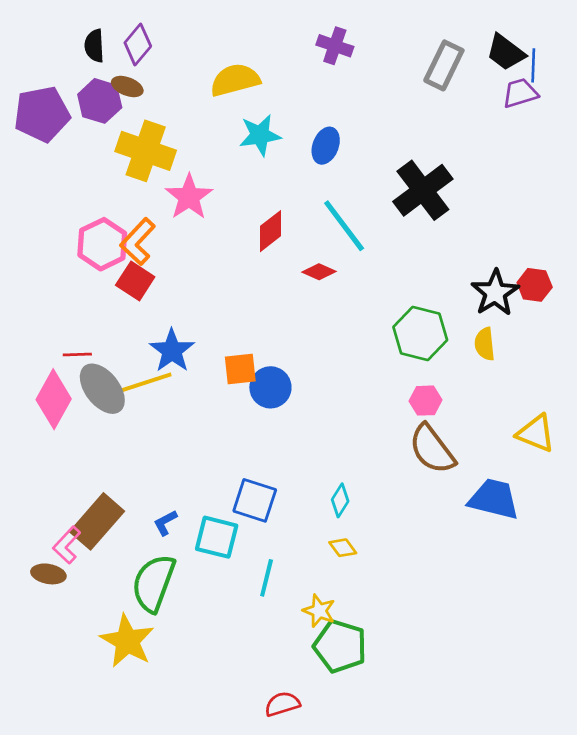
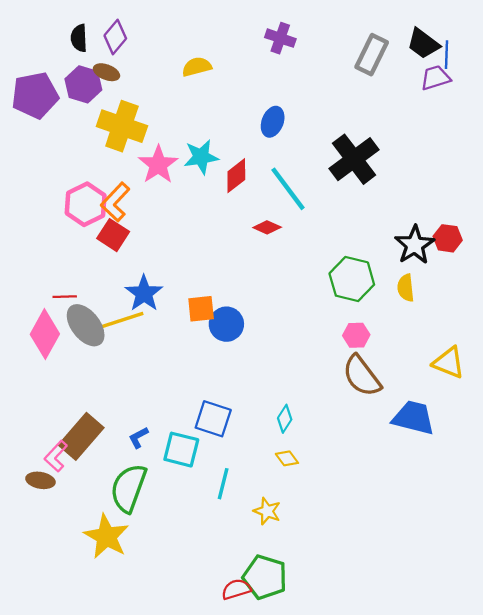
yellow semicircle: (235, 80) -> (197, 67), size x0.7
cyan star: (260, 135) -> (201, 157), moved
red diamond: (270, 231) -> (236, 176), moved
green pentagon: (340, 646) -> (265, 577), moved

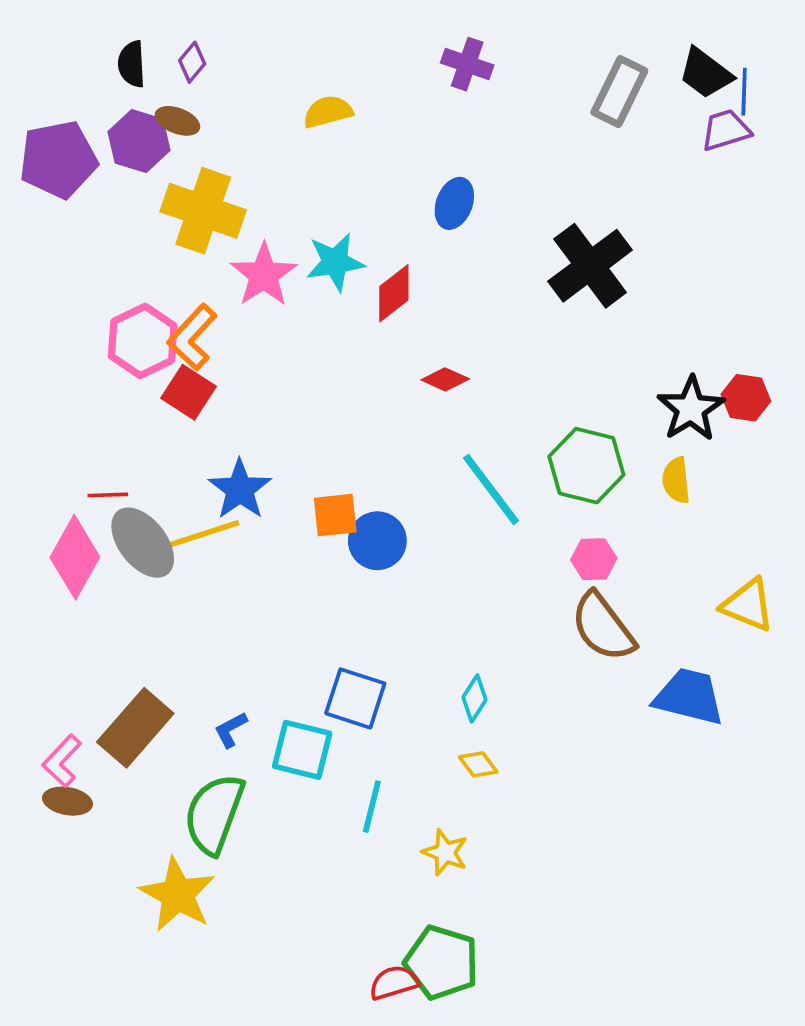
purple diamond: (115, 37) -> (192, 62), size x0.7
cyan line: (288, 189) -> (491, 489), moved
pink L-shape: (56, 456) -> (62, 761), moved

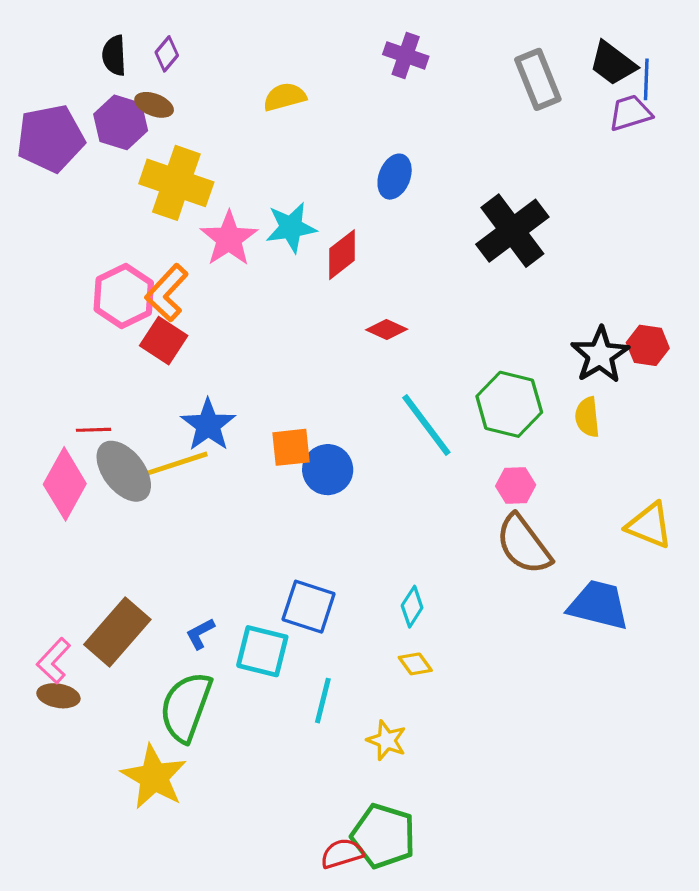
gray rectangle: (619, 92) -> (538, 79), turned -48

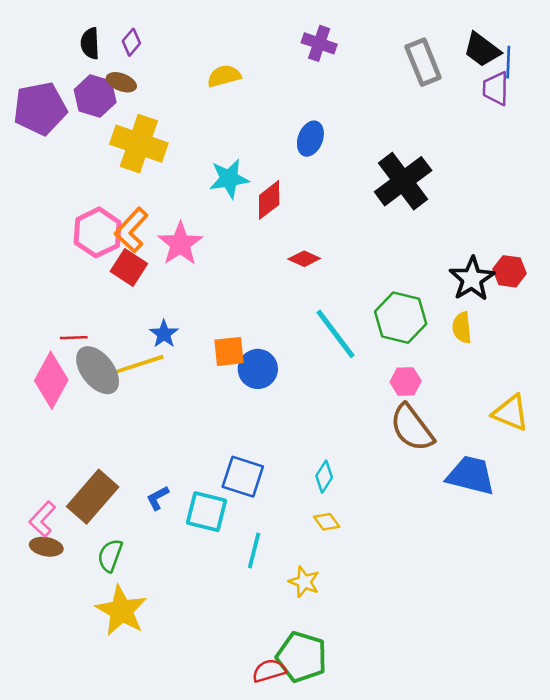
purple trapezoid: (630, 113) -> (496, 88), turned -72
pink star: (229, 239) -> (180, 244), moved
blue star: (208, 425) -> (164, 334), size x0.7
green semicircle: (186, 707) -> (110, 555), moved, size x0.6

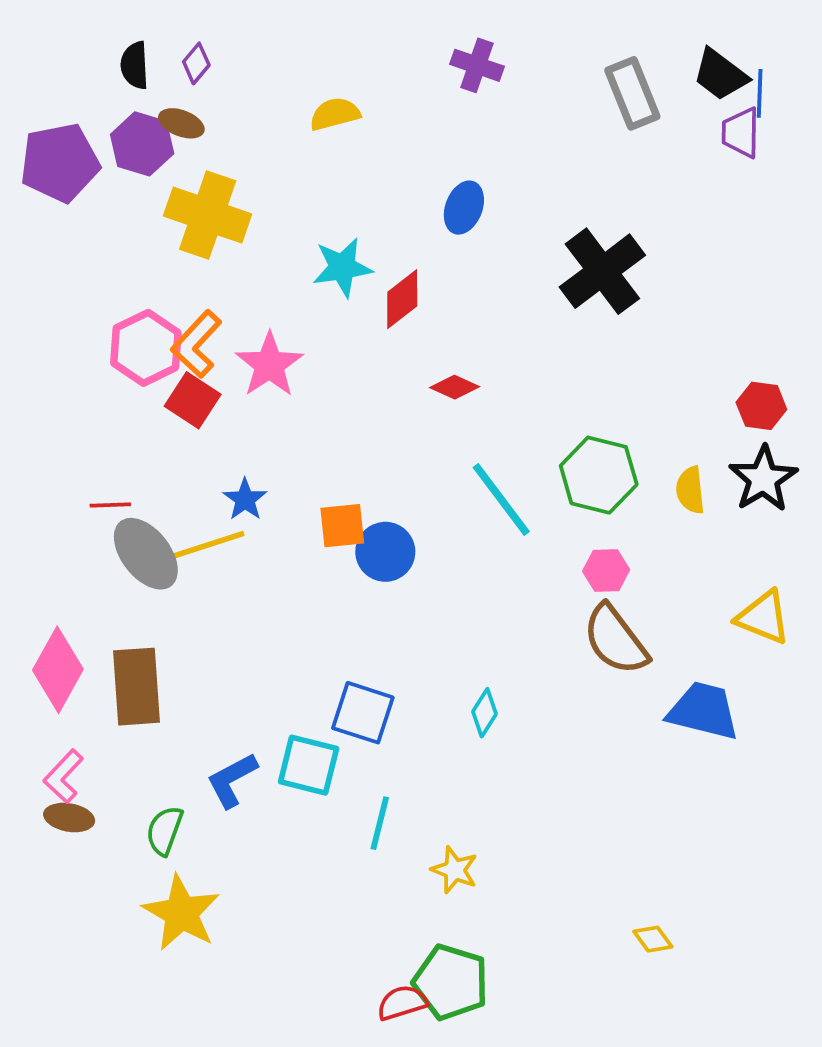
black star: (472, 279) -> (763, 479), moved
pink diamond: (51, 380) -> (58, 670), moved
brown rectangle: (93, 497) -> (136, 687), moved, turned -45
blue L-shape: (158, 498) -> (232, 780), moved, size x1.5
yellow diamond: (327, 522) -> (653, 939), moved

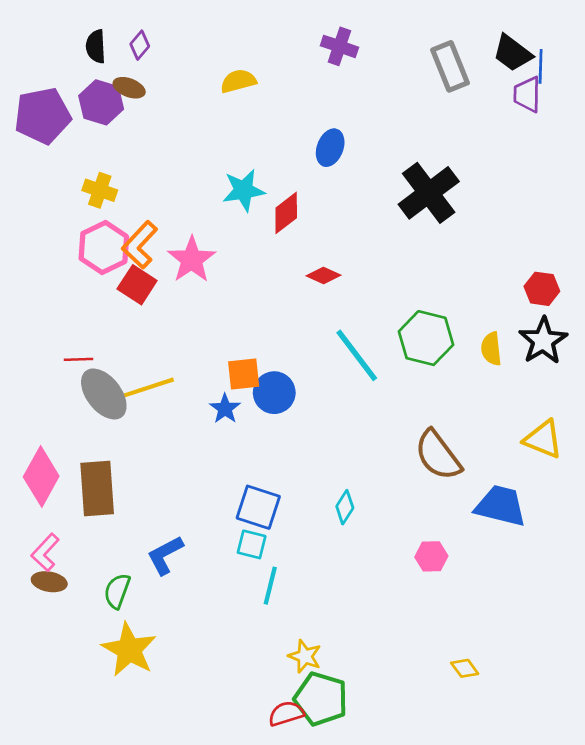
yellow cross: (208, 215) -> (100, 190), moved, size x0.6
blue star: (245, 499) -> (225, 409), moved
pink hexagon: (606, 571) -> (431, 556), moved
cyan square: (309, 765) -> (252, 544), moved, size x0.7
yellow star: (455, 870) -> (305, 656), moved

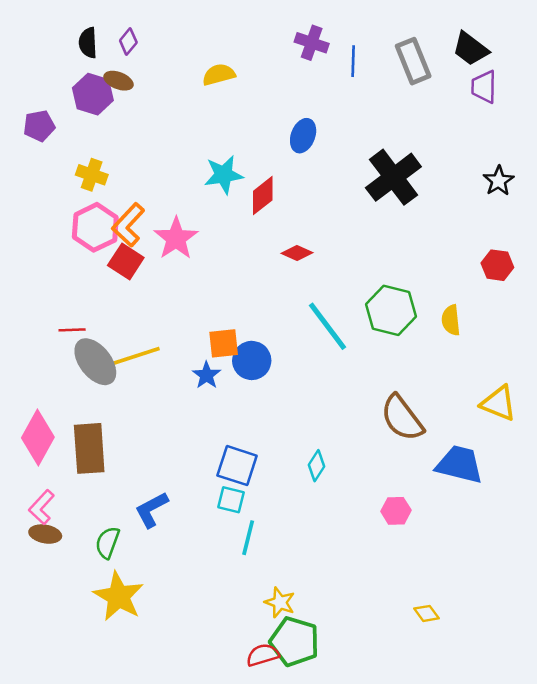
blue line: (541, 66) -> (353, 61), moved
purple pentagon: (43, 116) -> (39, 126), moved, size x0.6
black star: (543, 341) -> (499, 181), moved, size x0.7

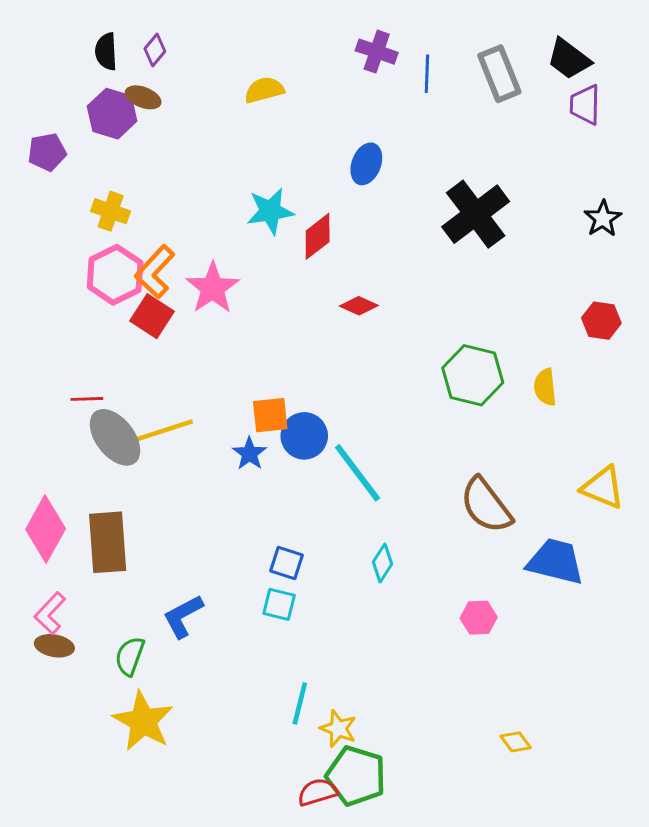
cyan line: (327, 326) -> (357, 473), moved
blue square: (237, 466) -> (286, 563), size x0.7
cyan line: (248, 538) -> (300, 703), moved

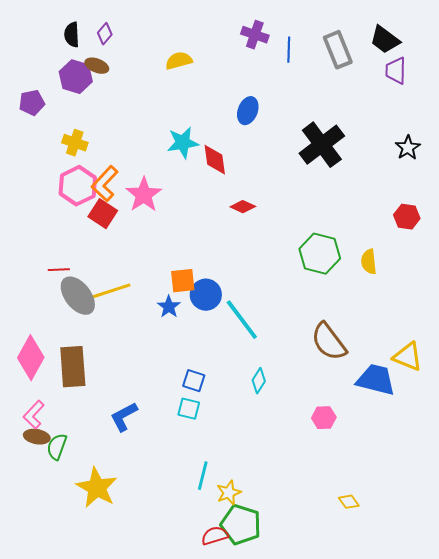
red diamond: (318, 236) -> (215, 160), turned -60
yellow triangle: (603, 488) -> (408, 357), moved
green semicircle: (130, 656) -> (57, 447), moved
yellow star: (338, 729) -> (229, 493), turned 30

